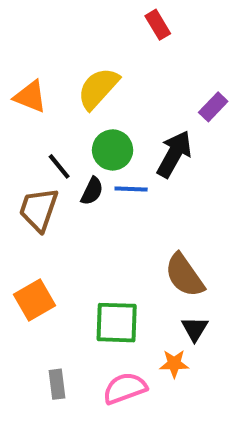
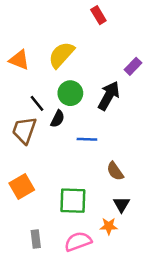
blue line: (131, 189) -> (87, 139), moved
brown semicircle: (184, 275) -> (115, 171), size x0.7

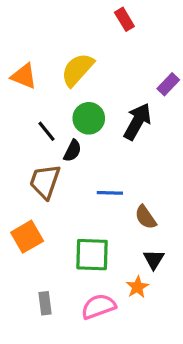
brown trapezoid: (24, 130) -> (45, 182), moved
blue line: (87, 139) -> (110, 193), moved
orange star: (109, 226) -> (137, 287), turned -30

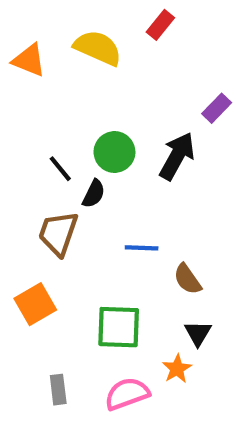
red rectangle: (124, 19) -> (160, 25), turned 70
yellow semicircle: (77, 70) -> (98, 48), moved, turned 72
orange triangle: (24, 76) -> (29, 60), moved

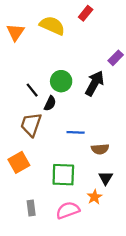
orange triangle: (29, 60) -> (15, 32), turned 42
brown semicircle: (187, 279) -> (100, 149), turned -60

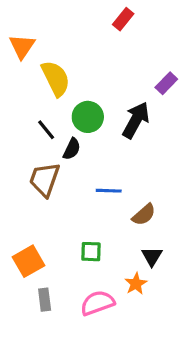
yellow semicircle: (52, 26) -> (56, 78), moved, turned 40
brown semicircle: (100, 149) -> (144, 215), turned -36
orange square: (19, 162) -> (28, 261), moved
green square: (63, 175) -> (91, 252), size x0.6

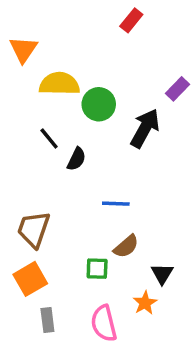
yellow semicircle: (56, 78) -> (59, 84), turned -63
green circle: (88, 117) -> (99, 104), moved
brown trapezoid: (45, 179) -> (34, 229), moved
brown semicircle: (144, 215) -> (126, 246), moved
pink semicircle: (97, 303) -> (104, 323), turned -84

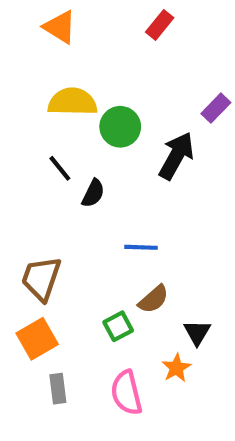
orange triangle: (23, 49) -> (60, 27), moved, turned -32
green square: (97, 269) -> (118, 326), turned -30

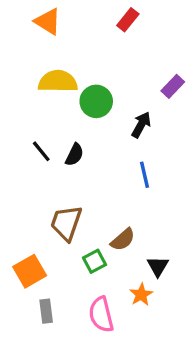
black arrow: (176, 156) -> (141, 125), size x0.7
black line: (60, 168) -> (41, 151), moved
blue line: (141, 247) -> (144, 175), moved, turned 75
brown trapezoid: (41, 278) -> (66, 223), moved

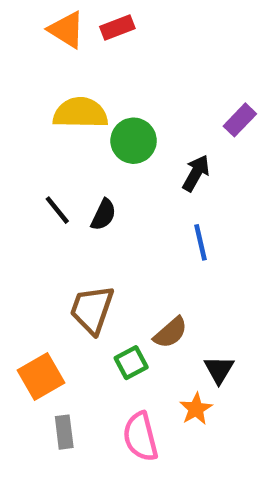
red rectangle: (128, 20) -> (117, 27), moved, turned 30

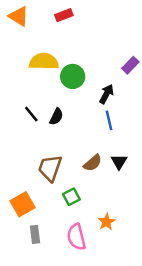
orange triangle: (66, 30) -> (19, 16), moved
blue line: (201, 242) -> (109, 120), moved
brown semicircle: (171, 333) -> (93, 163), moved
black triangle: (219, 370) -> (119, 162), moved

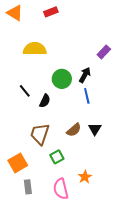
green circle: (73, 76) -> (62, 79), moved
black semicircle: (56, 117) -> (45, 101), moved

